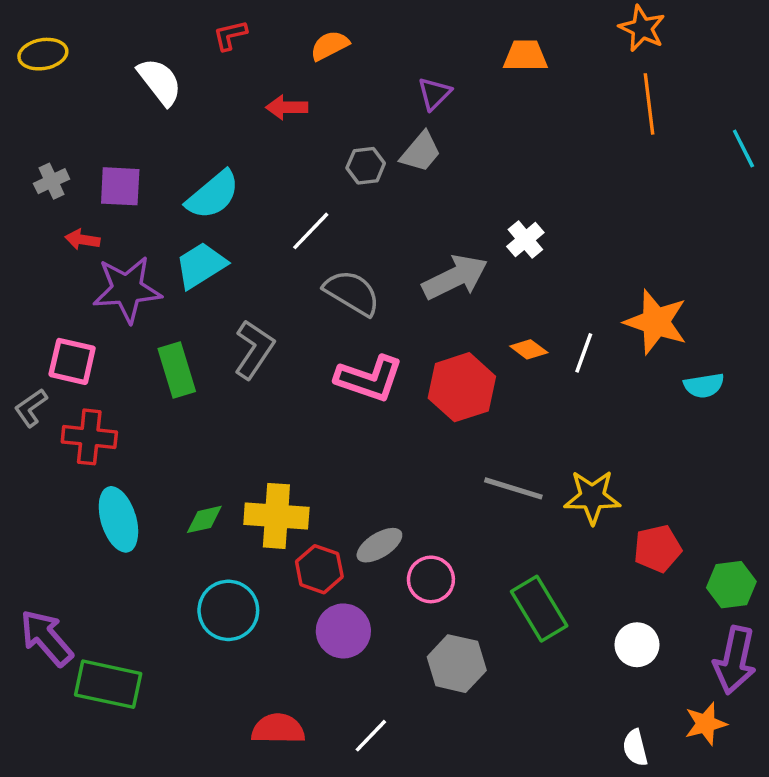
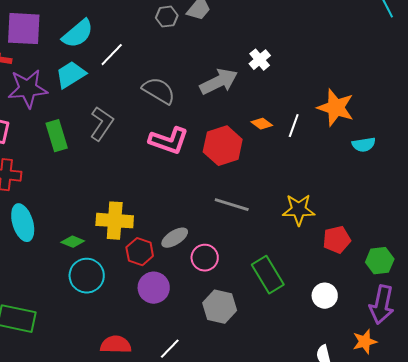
purple square: (120, 186) -> (24, 29), size x1.4
white line: (311, 231) -> (112, 55), moved
gray line: (513, 488) -> (232, 205), moved
green diamond: (204, 519) -> (73, 242), moved, turned 35

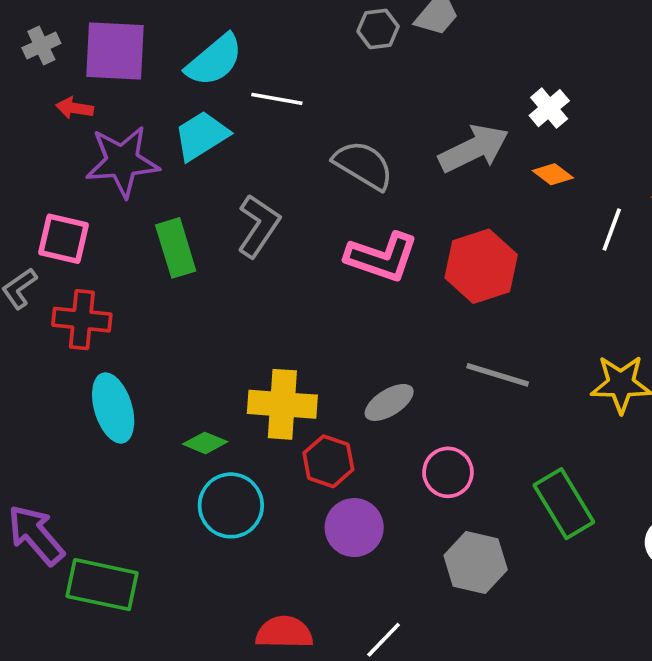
white line: (112, 55) -> (277, 99), turned 56
orange diamond: (262, 124) -> (553, 174), moved
gray ellipse: (175, 238) -> (389, 402), moved

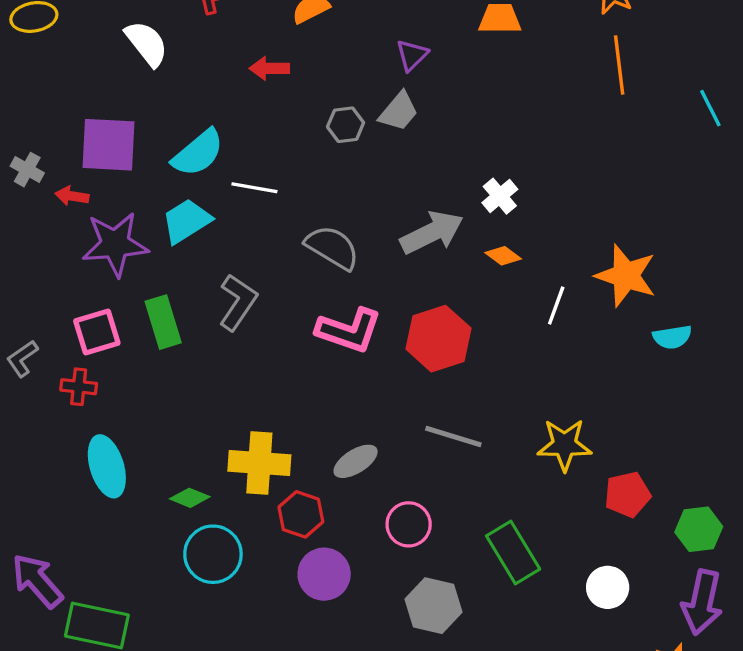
gray cross: (41, 46) -> (27, 170), moved, turned -36
pink square: (63, 239) -> (97, 332), moved, turned -30
red cross: (82, 320) -> (79, 387), size x0.7

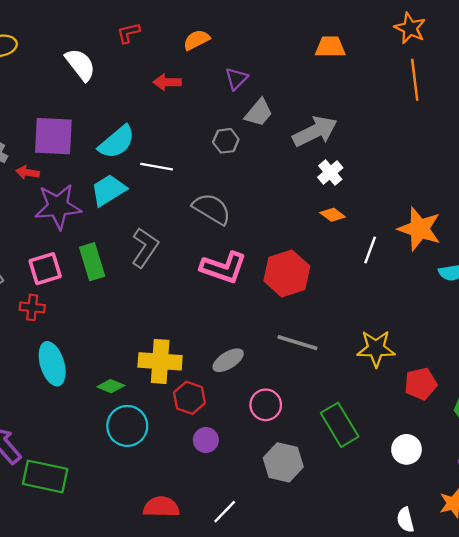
purple triangle: (412, 55) -> (236, 79), moved
gray hexagon: (346, 125) -> (226, 141), moved
gray arrow: (432, 233) -> (315, 131), moved
purple circle: (324, 574) -> (206, 440), size x0.7

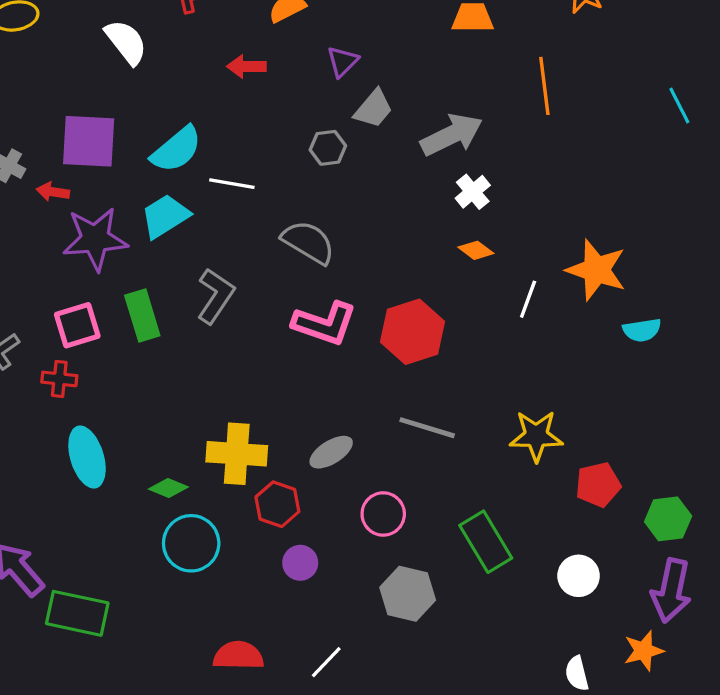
orange line: (415, 80) -> (544, 86), moved

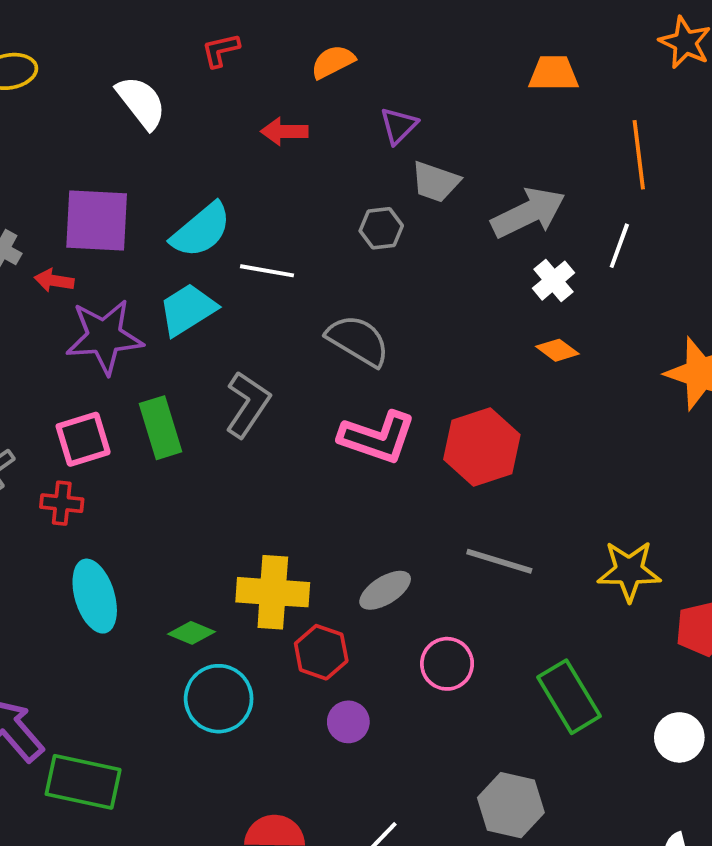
gray trapezoid: (373, 109) -> (435, 182), turned 69
white line: (528, 299) -> (619, 246), moved
gray hexagon: (408, 594) -> (511, 805), moved

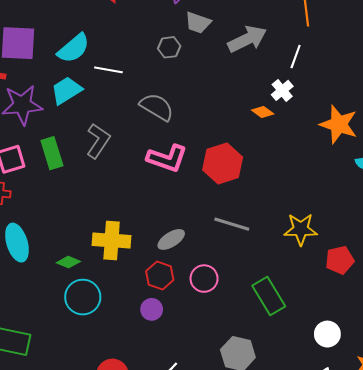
white cross: (554, 281) -> (282, 90), moved
red hexagon: (321, 652) -> (160, 275), moved
white circle: (679, 737) -> (327, 334), moved

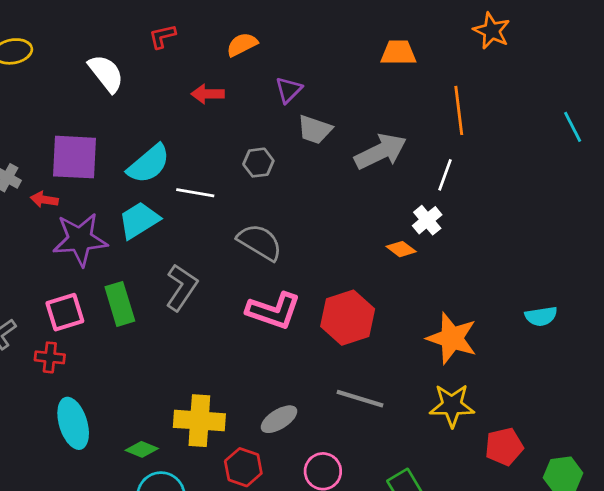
gray hexagon: (169, 47) -> (258, 163), moved
orange star: (339, 124) -> (452, 338), moved
red hexagon: (160, 275) -> (243, 467), moved

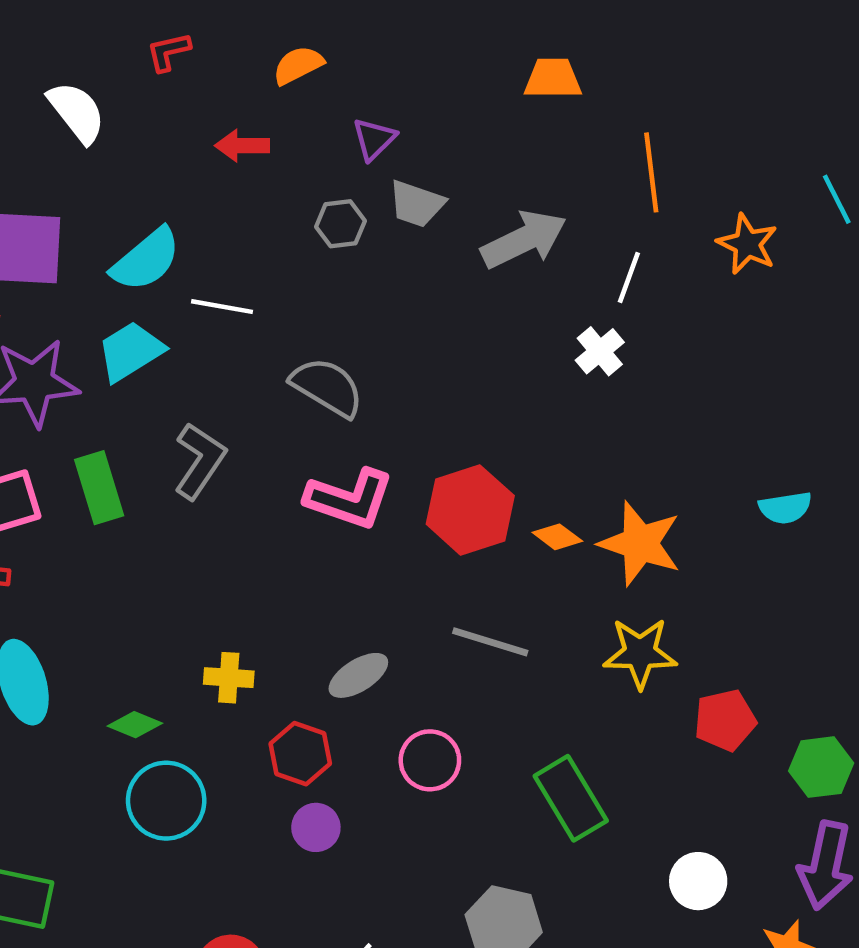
orange star: (492, 31) -> (747, 244), moved
gray hexagon: (258, 163) -> (341, 224), moved
orange diamond: (401, 249) -> (557, 537), moved
yellow cross: (199, 421) -> (229, 678), size x0.6

